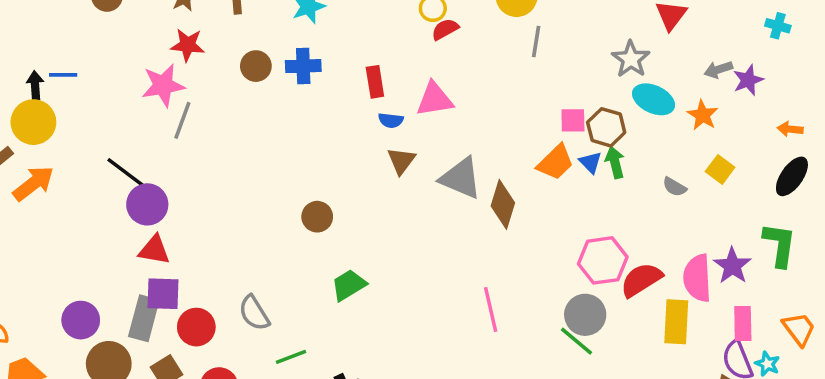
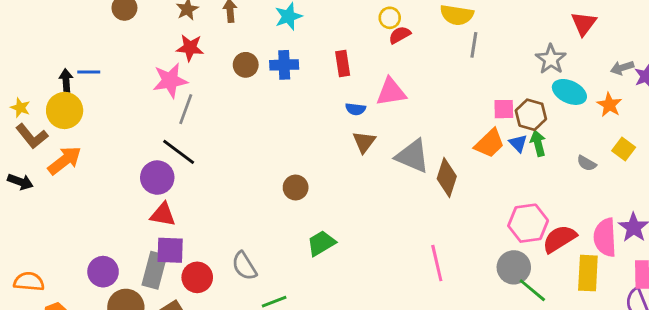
red rectangle: (375, 82) -> (343, 63), moved
black line: (126, 173) -> (179, 152), moved
green line: (576, 341) -> (532, 290), moved

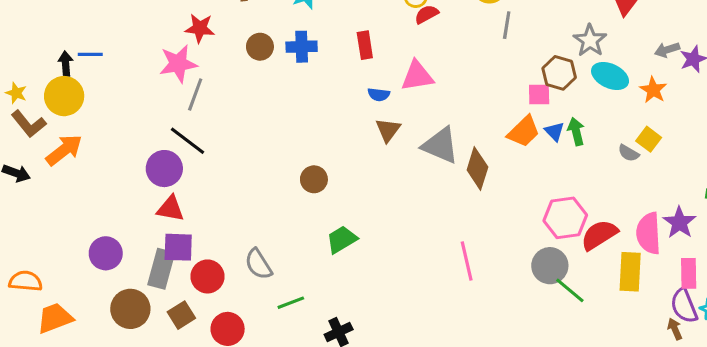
brown hexagon: (531, 115) -> (559, 73), moved
yellow square: (624, 149) -> (649, 139), moved
purple circle: (103, 272) -> (106, 253), moved

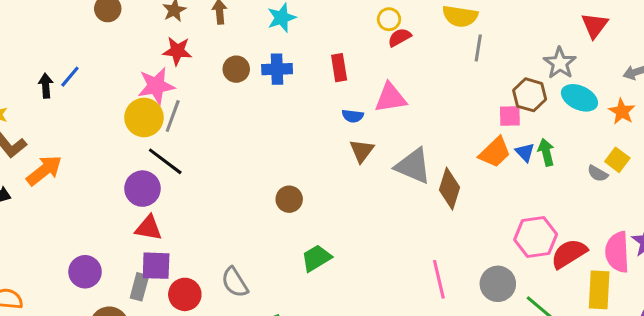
blue line: (90, 54) -> (70, 77), turned -50
yellow circle: (64, 96) -> (144, 118), moved
gray circle: (550, 266) -> (498, 284), moved
gray rectangle: (161, 269) -> (139, 287), size x0.7

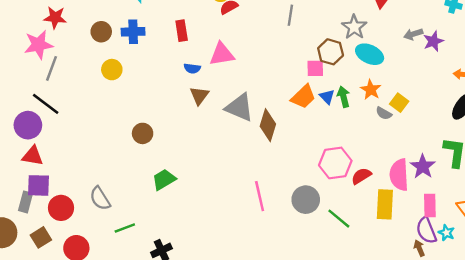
orange star: (622, 111) -> (371, 90), moved
yellow circle: (144, 118) -> (112, 70), moved, size x0.7
red semicircle: (569, 254) -> (361, 176), size x0.7

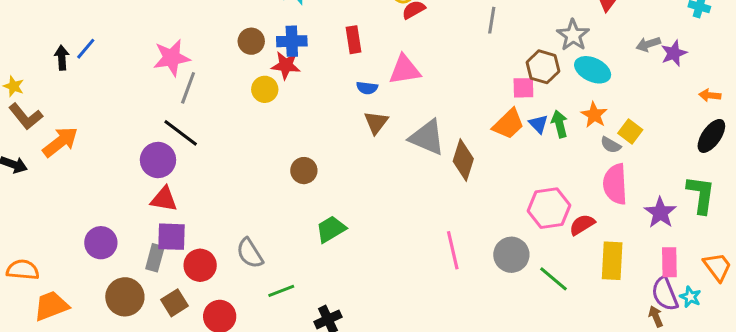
red star: (55, 18) -> (286, 65), moved
pink semicircle: (399, 175) -> (615, 184), moved

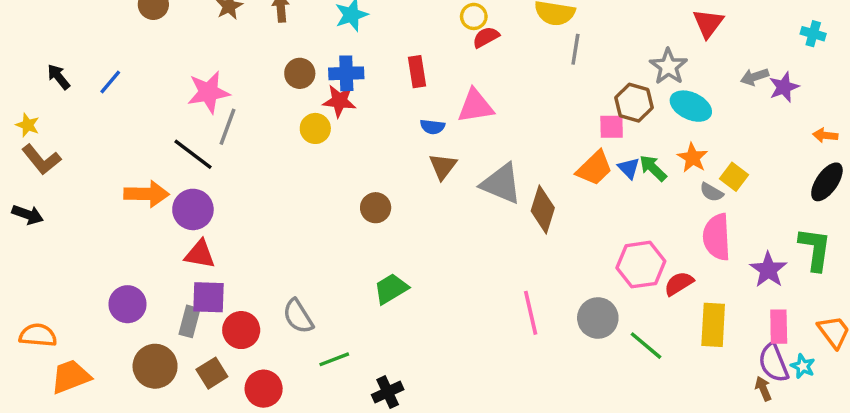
black arrow: (62, 58) -> (59, 77), moved, turned -35
green arrow: (560, 124) -> (653, 168), turned -32
black line: (181, 133) -> (193, 154), moved
orange arrow: (60, 142) -> (146, 194), moved, turned 39
brown circle: (304, 171) -> (376, 208), moved

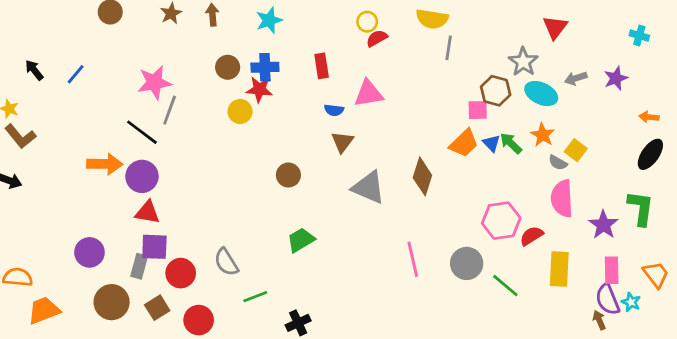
gray arrow: (755, 77) -> (576, 78), moved
gray triangle: (501, 184) -> (369, 187), moved

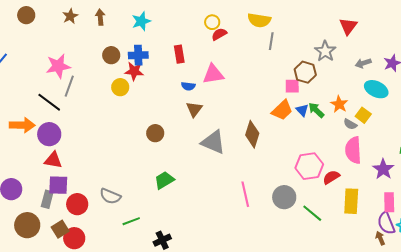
cyan ellipse: (541, 94) -> (376, 89), moved
gray semicircle: (226, 262) -> (110, 196), turned -35
red circle: (199, 320) -> (74, 238), moved

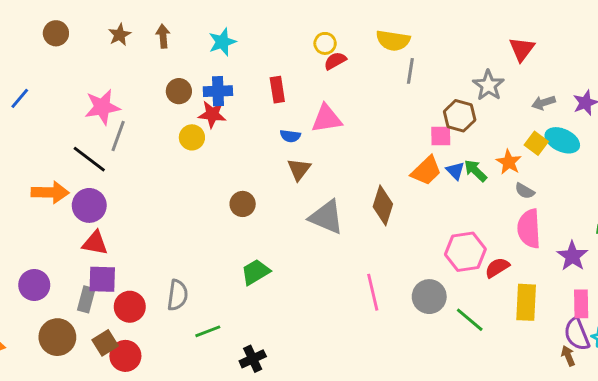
yellow square: (363, 115) -> (536, 143), moved
gray semicircle: (110, 196) -> (177, 295), turned -105

